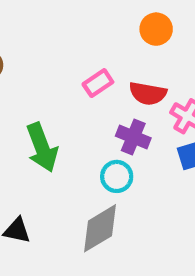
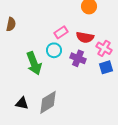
cyan circle: (117, 176) -> (54, 50), moved
gray diamond: (100, 228) -> (48, 102), moved

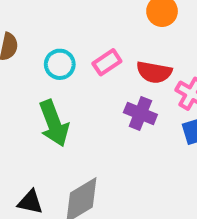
cyan circle: (54, 50) -> (60, 64), moved

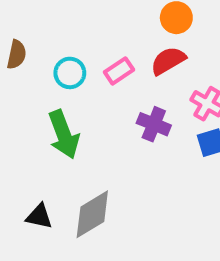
red semicircle: (154, 72) -> (168, 61), moved, turned 140

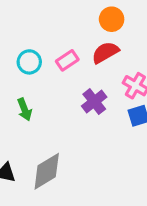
purple cross: (154, 124) -> (94, 102), turned 30
green arrow: (64, 134) -> (25, 109), size x0.6

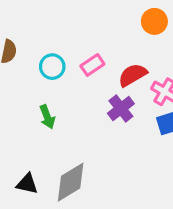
orange circle: (112, 19) -> (154, 21), moved
red semicircle: (105, 52) -> (133, 75), moved

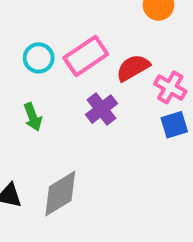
pink rectangle: (92, 65) -> (86, 56), size x1.5
purple cross: (121, 108) -> (102, 109), moved

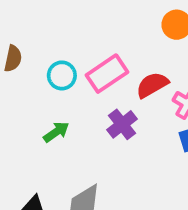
green arrow: (33, 117) -> (56, 132), turned -104

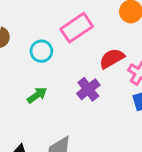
pink rectangle: (107, 74) -> (77, 28), moved

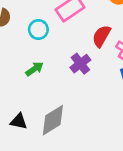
red semicircle: (112, 58) -> (101, 36), turned -30

